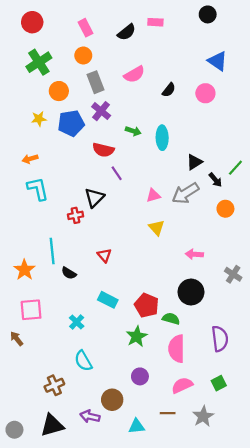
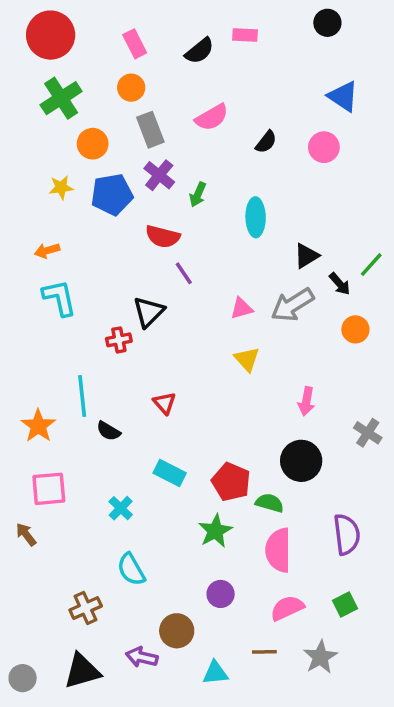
red circle: (32, 22) -> (51, 35), size x1.4
green arrow: (133, 131) -> (198, 194), moved, turned 96
pink arrow: (194, 254) -> (306, 401), turned -84

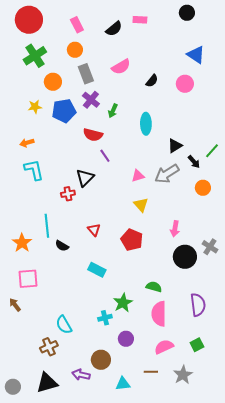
black circle: (301, 461) -> (185, 257), moved
red pentagon: (231, 482) -> (132, 240), moved
cyan cross: (121, 508) -> (105, 318), moved, turned 32
cyan semicircle: (131, 569) -> (64, 325), moved

